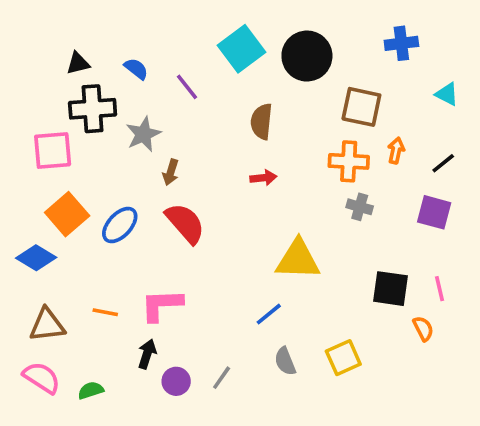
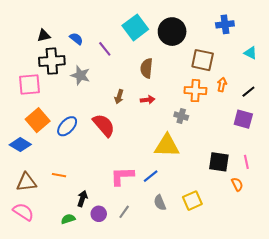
gray star: (143, 134) -> (80, 75), turned -30
brown arrow: (171, 172) -> (119, 97), moved
gray cross: (360, 207) -> (181, 116), moved
pink L-shape: (162, 305) -> (122, 176), moved
green semicircle: (91, 390) -> (68, 219), moved

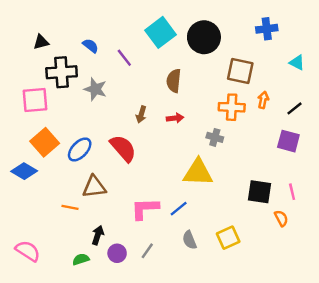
black triangle: (44, 36) -> (41, 42), moved
brown triangle: (26, 182) -> (94, 187), moved

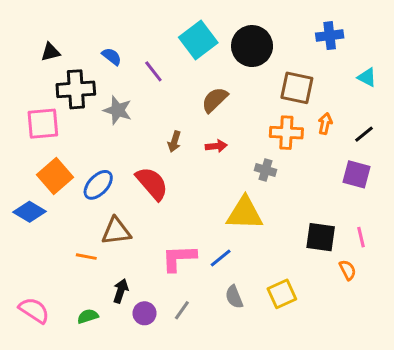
brown semicircle: (174, 81) -> (215, 100), turned 40
green semicircle: (81, 259) -> (88, 316), moved

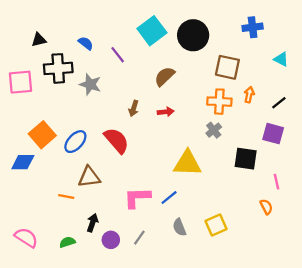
pink square: (43, 124) -> (21, 82), moved
gray cross: (265, 170) -> (214, 130), moved, turned 35
blue diamond: (30, 212) -> (23, 162), turned -30
black square: (321, 237) -> (246, 159), moved

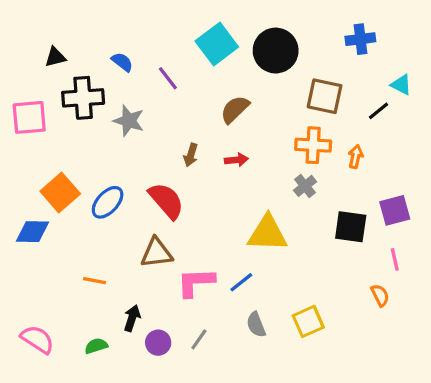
orange arrow: (249, 95) -> (356, 157), moved
black line: (279, 103) -> (378, 111), moved
purple square: (273, 134) -> (395, 210), moved, turned -30
brown triangle: (89, 177) -> (156, 253), moved

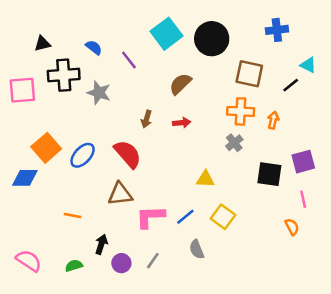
yellow triangle: (267, 233) -> (205, 179), size x0.6
yellow square: (308, 321) -> (223, 217), moved, turned -30

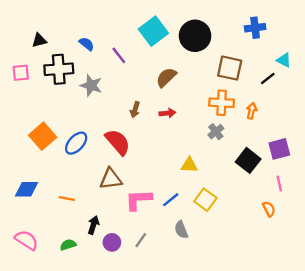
pink square: (22, 90) -> (21, 73), moved, size x0.7
black square: (269, 174) -> (248, 160), turned 30
blue diamond: (25, 178) -> (26, 189), moved

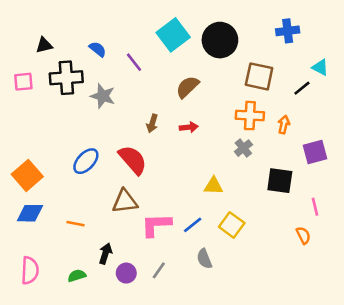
orange square: (43, 136) -> (27, 175), moved
purple square: (279, 149) -> (315, 152), moved
black square: (248, 160) -> (280, 181), turned -30
pink semicircle: (26, 240) -> (30, 270), turned 60

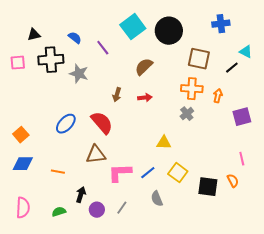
orange square: (27, 175) -> (21, 135), size x0.7
black square: (280, 181) -> (208, 187), moved

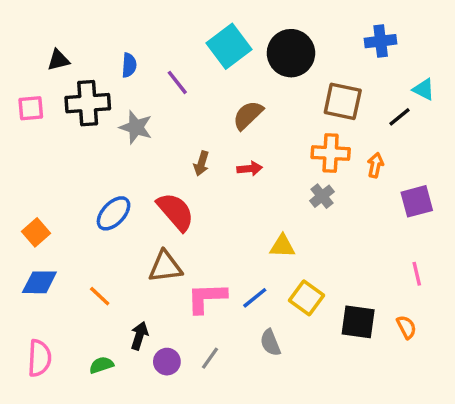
blue semicircle: (75, 38) -> (129, 65), turned 56
orange line: (58, 172) -> (100, 296), turned 32
orange semicircle: (233, 181) -> (406, 327), moved

